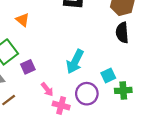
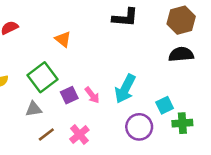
black semicircle: (122, 33) -> (181, 54), turned 90
pink arrow: (47, 89) -> (92, 95), moved
pink cross: (61, 105) -> (79, 135), moved, turned 35

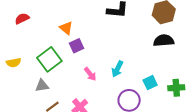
cyan arrow: (125, 89) -> (117, 69), size x0.7
purple square: (69, 95) -> (77, 46), moved
green cross: (182, 123) -> (176, 88), moved

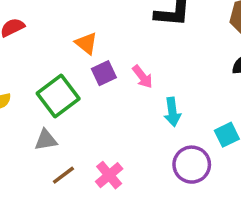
cyan arrow: (117, 69) -> (172, 112), turned -35
pink arrow: (90, 74) -> (142, 77), moved

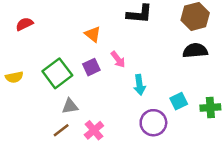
orange triangle: (86, 43) -> (93, 34), moved
purple square: (104, 73) -> (91, 67), moved
gray triangle: (46, 140) -> (70, 106), moved

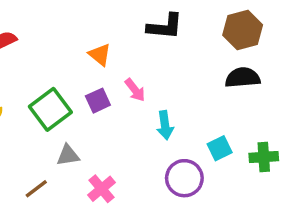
brown line: (61, 130) -> (36, 189), moved

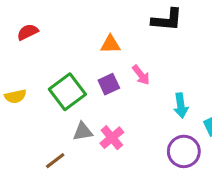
orange triangle: (100, 55) -> (110, 44), turned -40
cyan arrow: (165, 125) -> (181, 106), moved
pink cross: (101, 189) -> (112, 138), moved

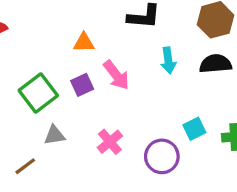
pink arrow: (141, 75) -> (116, 75), size x1.4
cyan arrow: (181, 106) -> (168, 60), moved
pink cross: (112, 138) -> (110, 142), moved

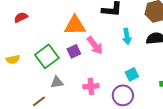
orange triangle: (84, 43) -> (75, 25), size x1.6
cyan square: (194, 129) -> (132, 74), moved
pink cross: (110, 142) -> (91, 86), turned 35

